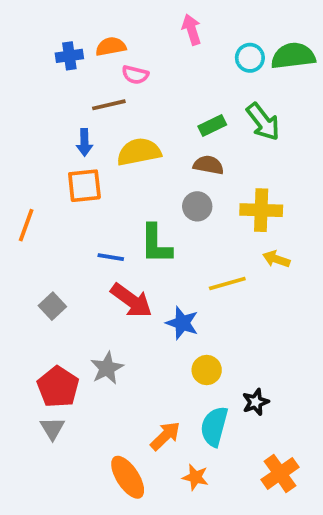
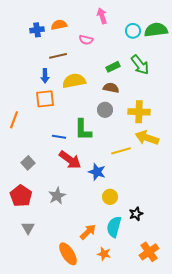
pink semicircle: (135, 75) -> (86, 40), moved
yellow arrow: (276, 259) -> (147, 138), size x1.6
red pentagon: (58, 387) -> (21, 196), moved

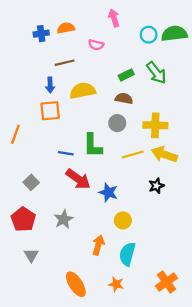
yellow line: (121, 151) -> (133, 154), moved
black star: (136, 214) -> (156, 186), moved
orange arrow: (88, 232) -> (98, 245), moved, turned -30

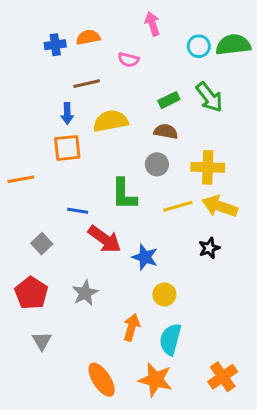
orange line: (15, 134) -> (21, 179), turned 60
blue line: (66, 153) -> (78, 211), moved
orange star: (116, 284) -> (155, 380), size x1.6

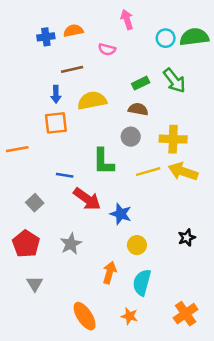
black star: (209, 248) -> (187, 238), moved
orange star: (155, 380) -> (129, 316), size x0.6

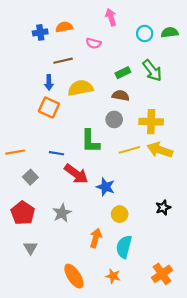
green semicircle: (194, 37) -> (170, 32), size x0.7
orange square: (56, 123) -> (49, 107), turned 30
orange line: (17, 149) -> (15, 152), moved

